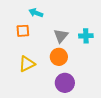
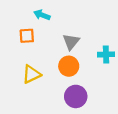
cyan cross: (86, 36) -> (106, 54), moved

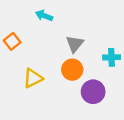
orange square: (27, 36) -> (12, 41), moved, turned -35
purple circle: (76, 96) -> (93, 92), moved

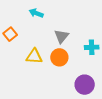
yellow triangle: (33, 78) -> (34, 56), moved, turned 30
purple circle: (93, 92) -> (85, 85), moved

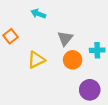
yellow triangle: (34, 56) -> (36, 60), turned -30
orange circle: (59, 57) -> (73, 60), moved

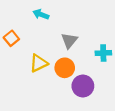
orange circle: (73, 60) -> (65, 68), moved
purple circle: (90, 90) -> (83, 86), moved

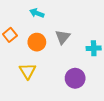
yellow triangle: (39, 63) -> (28, 71), moved, turned -36
orange circle: (65, 68) -> (37, 42), moved

